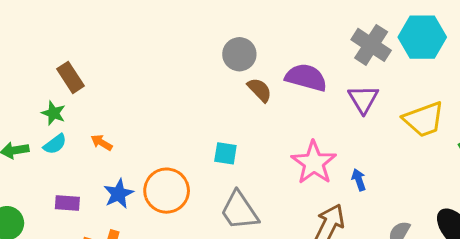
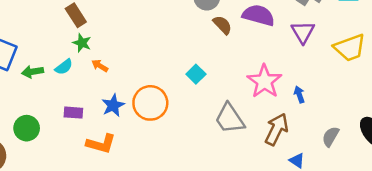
green star: (53, 113) -> (82, 43), moved
cyan square: (225, 153) -> (196, 74), turned 36
gray trapezoid: (239, 211) -> (230, 119), moved

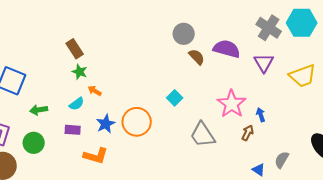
cyan semicircle: (64, 67) -> (77, 104), moved
green arrow: (33, 72) -> (39, 110), moved
brown arrow: (276, 129) -> (248, 133), moved, size x0.6
gray semicircle: (331, 137) -> (282, 160), moved

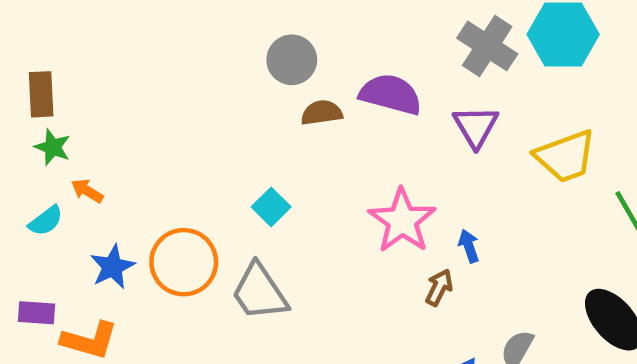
brown rectangle: (75, 49) -> (41, 94), turned 30
brown semicircle: (197, 57) -> (322, 113), turned -54
purple rectangle: (73, 130) -> (37, 313), moved
gray trapezoid: (203, 135) -> (260, 292), moved

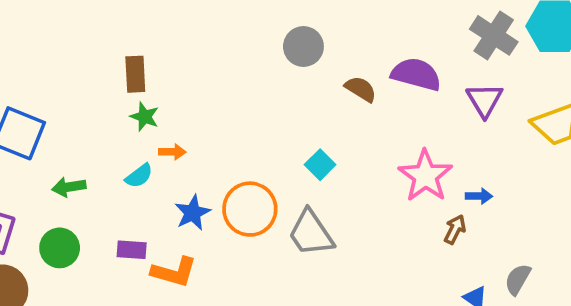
gray circle: (292, 60) -> (303, 47), moved
brown semicircle: (322, 113) -> (361, 89), turned 40
orange arrow: (87, 191) -> (172, 152), turned 150
blue arrow: (469, 246) -> (479, 196), turned 110

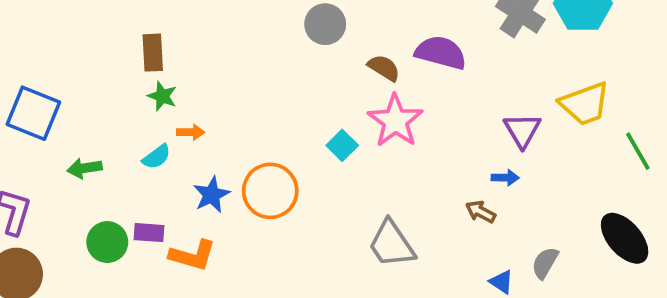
purple triangle: (484, 100) -> (522, 130), moved
pink star: (425, 176) -> (395, 121), moved
brown arrow: (455, 229) -> (481, 212), turned -88
gray trapezoid: (311, 233) -> (391, 244), moved
green circle: (60, 248) -> (107, 242), moved

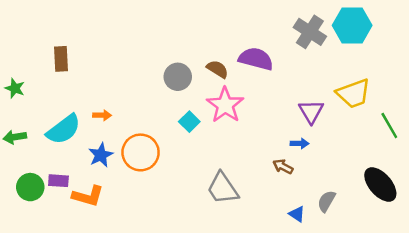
gray circle: (325, 24) -> (178, 77), moved
green star: (162, 96) -> (15, 88), moved
orange arrow: (191, 132) -> (102, 115), moved
cyan semicircle: (157, 157) -> (64, 129), size x1.8

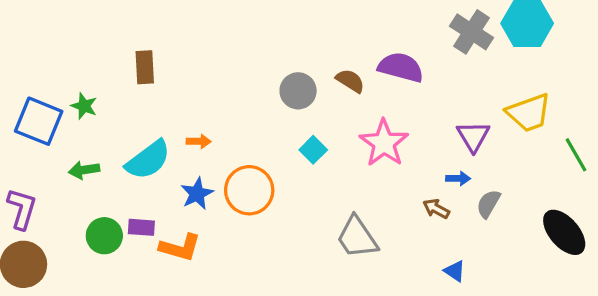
pink star: (225, 105) -> (384, 143), moved
gray semicircle: (326, 201) -> (488, 204), moved

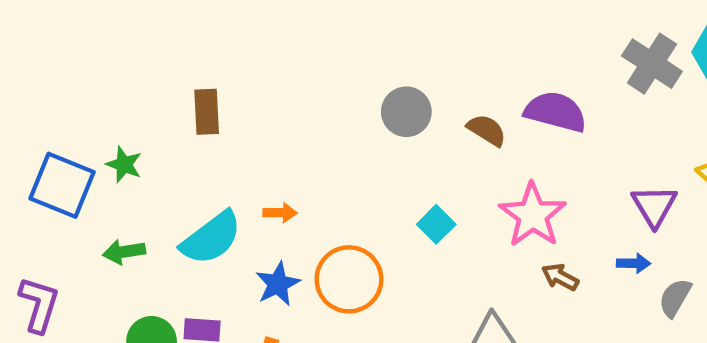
gray circle: (298, 91) -> (406, 112), moved
brown arrow: (436, 209) -> (560, 277), moved

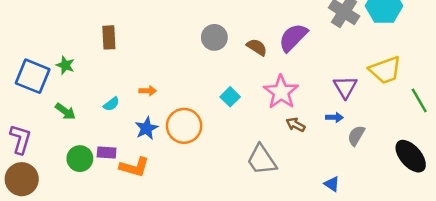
purple semicircle: (556, 112) -> (293, 37), turned -60
cyan semicircle: (211, 238) -> (111, 104), size x0.5
green arrow: (124, 252) -> (65, 111), turned -135

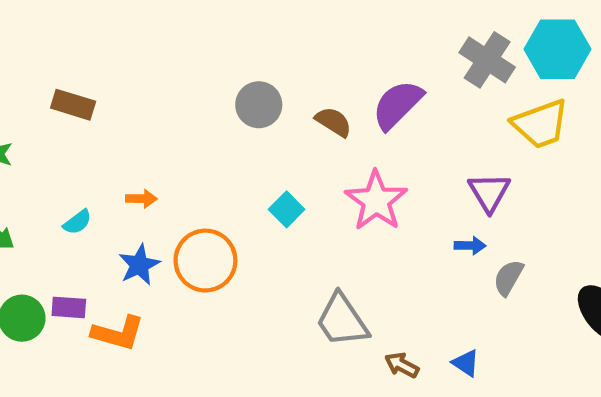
brown rectangle: (109, 37) -> (73, 105), turned -70
yellow trapezoid: (385, 70) -> (540, 124), moved
brown arrow: (296, 125) -> (402, 365), moved

